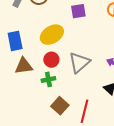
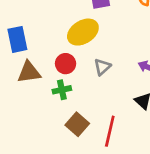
yellow ellipse: (52, 35) -> (83, 32), moved
gray triangle: (79, 62) -> (102, 67), size x0.6

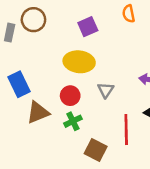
yellow ellipse: (83, 32) -> (79, 62), turned 52
red line: (110, 131) -> (126, 130), moved

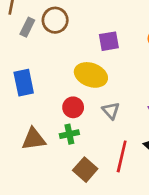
gray triangle: (106, 90) -> (111, 111), turned -30
brown triangle: (38, 112) -> (34, 139), moved

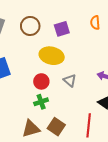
brown circle: (55, 20) -> (30, 26), moved
brown triangle: (34, 139) -> (31, 129), moved
red line: (122, 156) -> (89, 125), moved

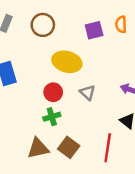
purple square: (62, 29) -> (94, 30), moved

